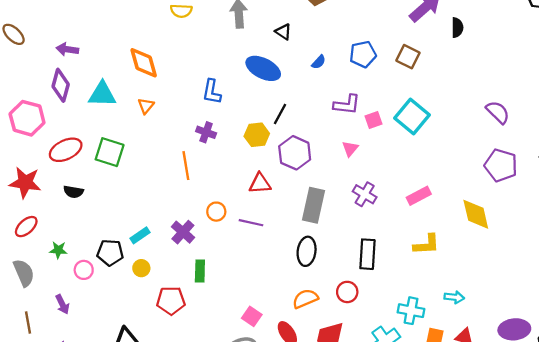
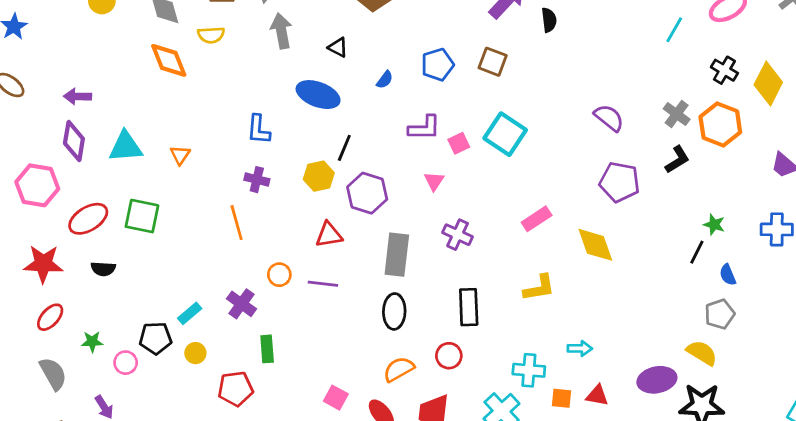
orange diamond: (144, 63) -> (169, 60), moved
pink rectangle: (419, 196) -> (537, 219), moved

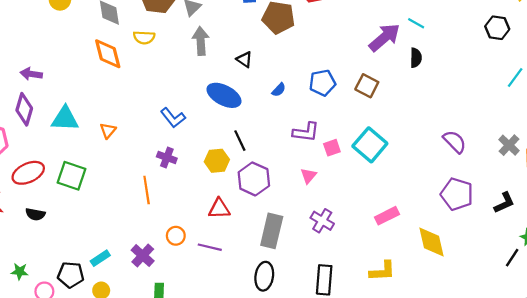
blue L-shape: (258, 130) -> (173, 118), turned -50
black line: (344, 148) -> (240, 141), turned -55
black L-shape: (677, 160) -> (504, 203), moved

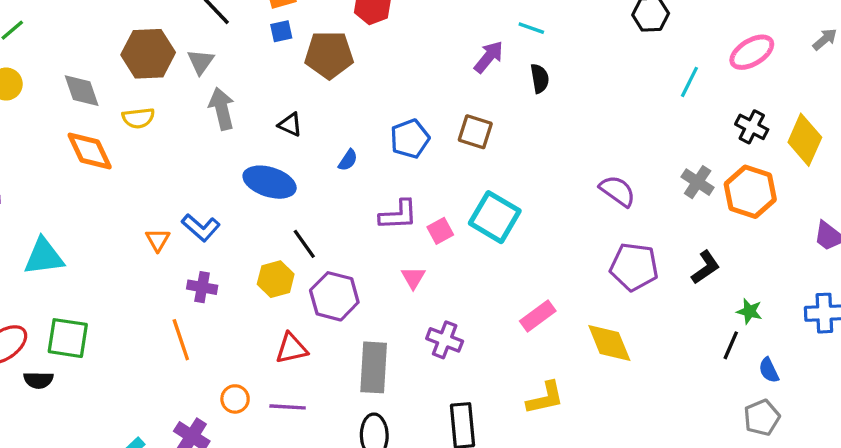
purple arrow: (384, 38) -> (489, 57), size x0.7
orange triangle: (108, 131) -> (158, 240), moved
black semicircle: (35, 214) -> (38, 380), moved

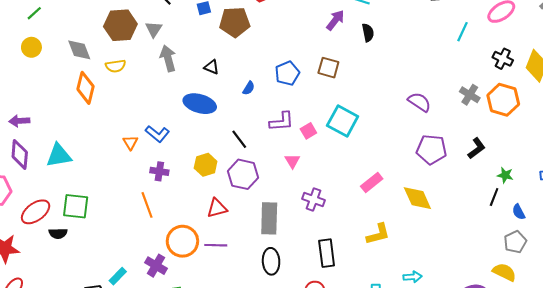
orange diamond: (90, 151) -> (85, 88), turned 40
black line: (304, 244) -> (239, 139), moved
orange circle: (235, 399) -> (182, 241), size x1.8

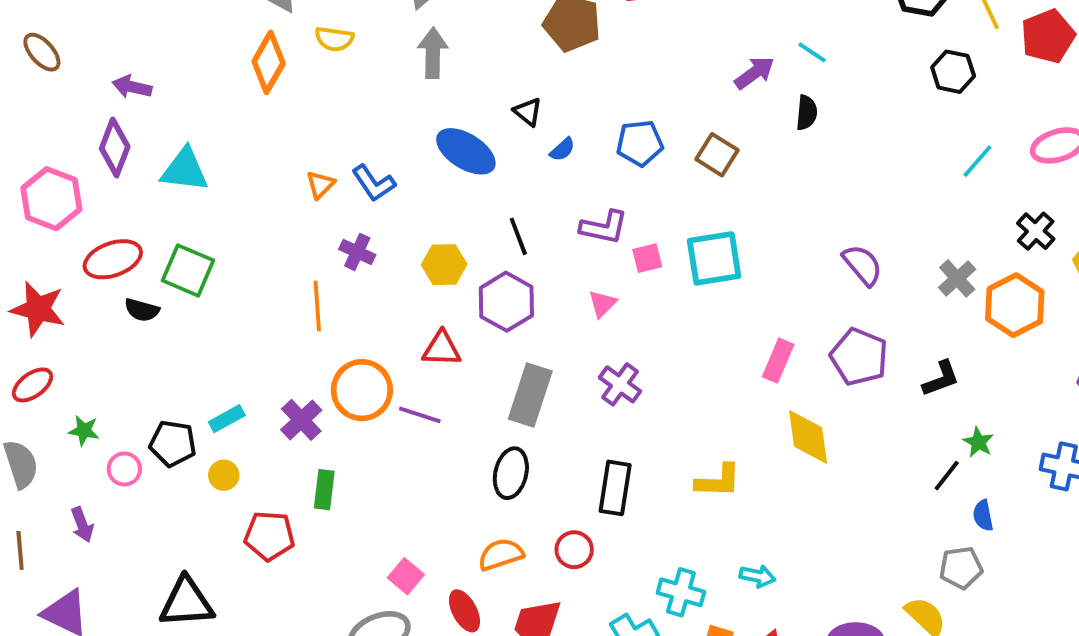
black triangle: (212, 67) -> (528, 112), moved
cyan square: (343, 121) -> (714, 258), turned 36
pink rectangle: (372, 183) -> (778, 361), moved, turned -45

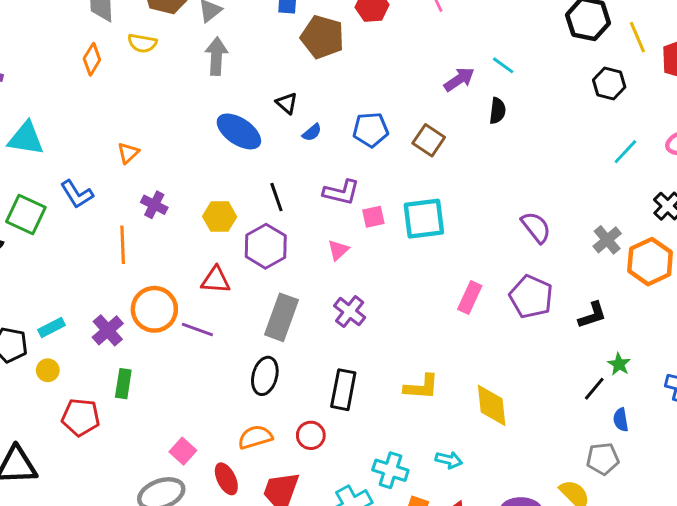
orange diamond: (269, 62) -> (92, 59), size x0.7
blue L-shape: (374, 183) -> (77, 194), moved
yellow diamond: (808, 437) -> (492, 405), moved

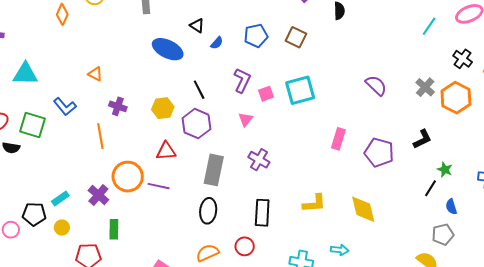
orange triangle: (128, 153) -> (95, 74), turned -42
purple L-shape: (341, 192) -> (242, 80), turned -70
purple pentagon: (531, 297) -> (379, 152), moved

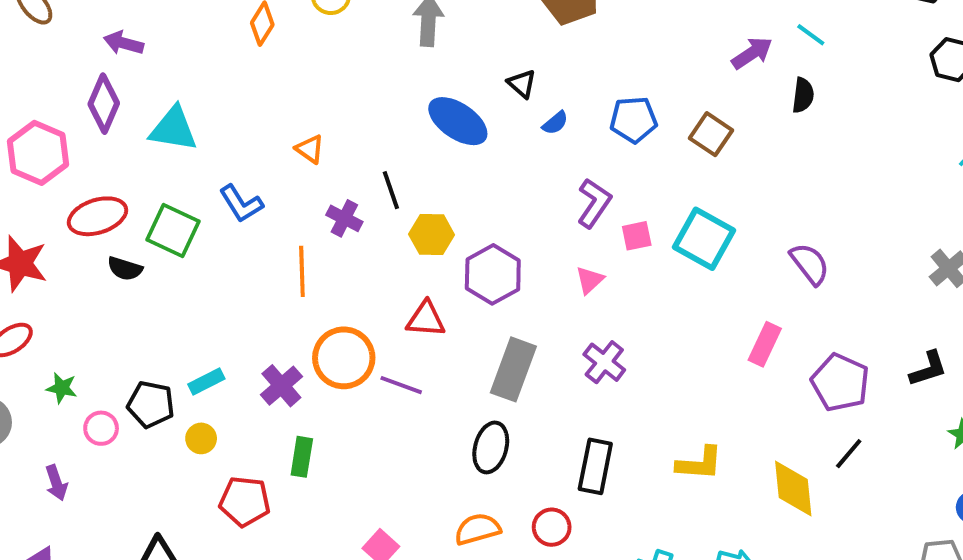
purple semicircle: (376, 85) -> (810, 264), moved
black line: (199, 90) -> (391, 190), moved
cyan square: (300, 90) -> (704, 239), turned 36
black line: (431, 188) -> (849, 454), moved

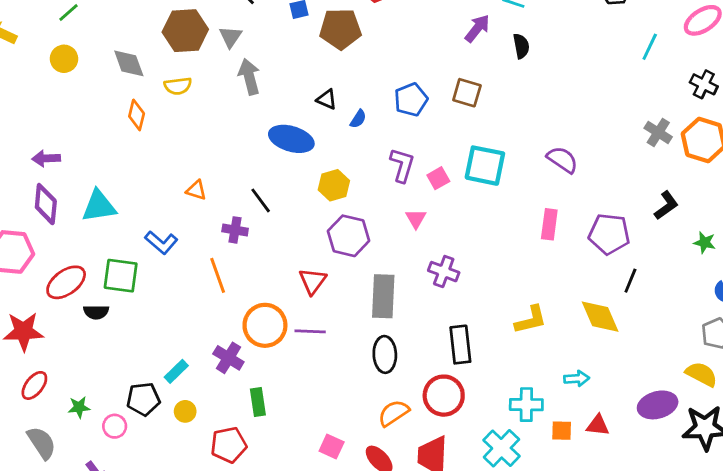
yellow hexagon: (432, 234) -> (334, 185), moved
red triangle: (426, 319) -> (313, 281), turned -40
red circle: (552, 527) -> (444, 396), size x1.5

